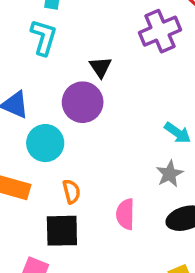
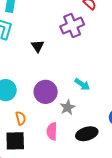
purple circle: (83, 102) -> (46, 92), moved
gray star: (170, 174) -> (68, 107), moved

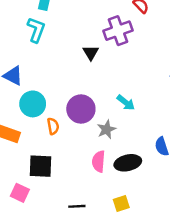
black triangle: (38, 46) -> (91, 53), moved
orange semicircle: (21, 118) -> (53, 126), moved
pink semicircle: (52, 131) -> (99, 161), moved

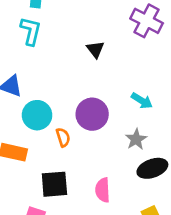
purple cross: (118, 31) -> (147, 21), moved, turned -36
gray star: (106, 129) -> (136, 139), moved
pink semicircle: (99, 161) -> (103, 190), moved

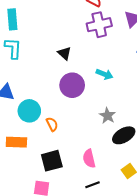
purple cross: (147, 21) -> (99, 25), turned -30
cyan arrow: (142, 101) -> (105, 74), moved
purple circle: (92, 114) -> (72, 85), moved

